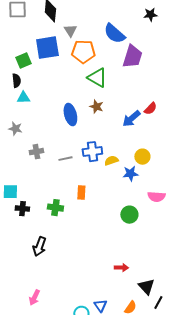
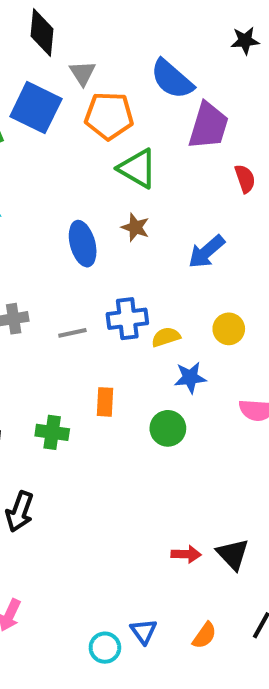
blue square: (47, 48) -> (36, 108), turned 35
red semicircle: (150, 109) -> (245, 179), moved, turned -64
blue star: (130, 174) -> (190, 378), moved
green circle: (129, 215) -> (168, 428), moved
black triangle: (146, 287) -> (233, 554), moved

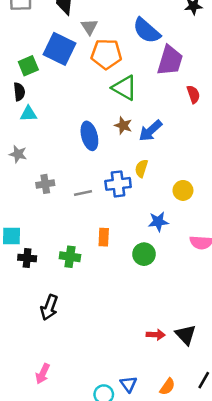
blue arrow: (206, 252) -> (151, 131), moved
yellow semicircle: (166, 337) -> (141, 168), moved, turned -54

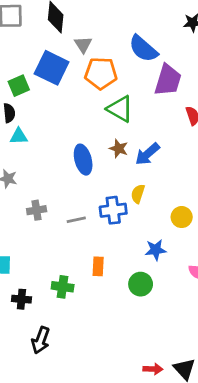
black cross: (27, 258) -> (21, 299), moved

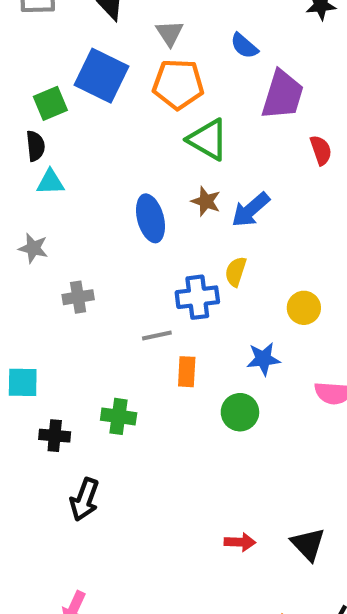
gray triangle: (83, 45) -> (170, 33), moved
blue semicircle: (143, 49) -> (244, 46), size x0.6
gray line: (76, 220) -> (157, 335), moved
orange rectangle: (98, 266) -> (187, 372), moved
red arrow: (153, 369) -> (240, 542), moved

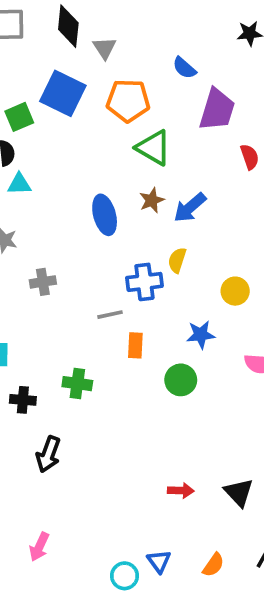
gray triangle: (170, 33) -> (105, 48), moved
brown star: (206, 201) -> (152, 200), turned 30

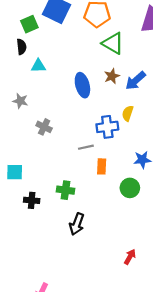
cyan triangle: (19, 184) -> (38, 66), moved
gray cross: (43, 282) -> (44, 127), turned 35
black arrow: (48, 454) -> (77, 224), moved
red arrow: (181, 491) -> (130, 257), turned -63

